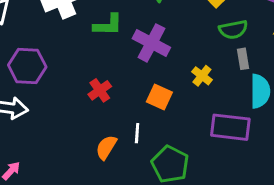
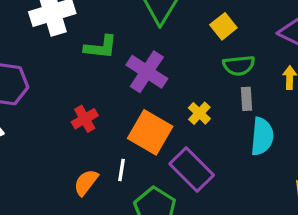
orange square: (159, 97) -> (150, 132), size x1.5
purple rectangle: (230, 127) -> (192, 169), moved, turned 33

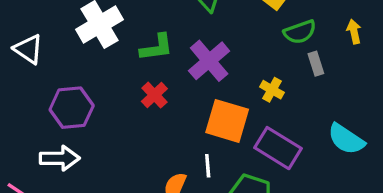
purple cross: (147, 72) -> (209, 61), turned 30
red cross: (85, 119) -> (154, 95), moved
cyan semicircle: (262, 136) -> (346, 139), moved, turned 132

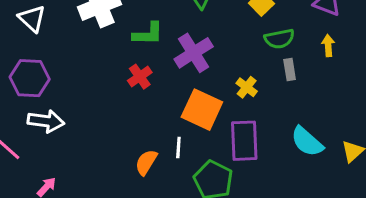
purple hexagon: (72, 108) -> (30, 78), moved
purple rectangle: (278, 148) -> (244, 141), turned 48

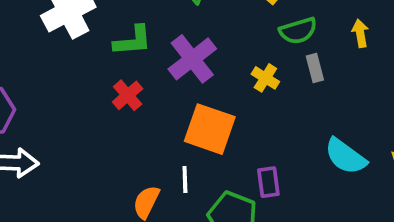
yellow cross: (247, 87) -> (265, 78), moved
purple rectangle: (244, 141) -> (268, 182), moved, size x0.6

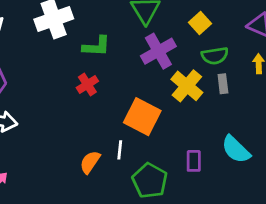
purple cross: (192, 59) -> (158, 51), moved
yellow cross: (265, 78) -> (187, 86), size x1.6
purple rectangle: (268, 182) -> (194, 161), moved

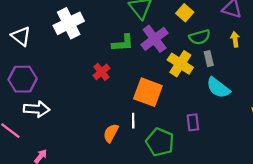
green L-shape: (96, 46) -> (123, 43), moved
cyan semicircle: (236, 149) -> (218, 88), moved

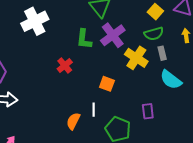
yellow square: (185, 13) -> (155, 12), moved
green L-shape: (123, 43) -> (84, 39), turned 100
orange square: (148, 92) -> (107, 84), size x0.6

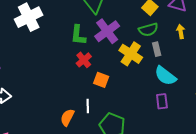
red cross: (65, 65) -> (84, 60), moved
purple rectangle: (148, 111) -> (162, 101), moved

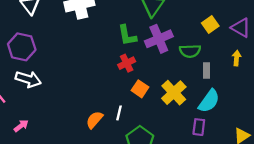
green semicircle: (148, 30) -> (190, 51), moved
green L-shape: (78, 35) -> (127, 35), turned -30
yellow cross: (131, 54) -> (174, 93), moved
cyan semicircle: (165, 76) -> (209, 101), turned -105

